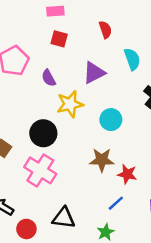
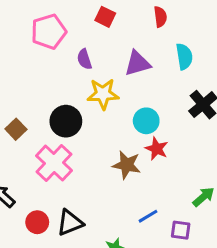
red star: (127, 174) -> (157, 149), moved
blue line: (116, 203) -> (148, 216), moved
black triangle: (64, 218) -> (70, 223), turned -40
red circle: (26, 229) -> (37, 222), moved

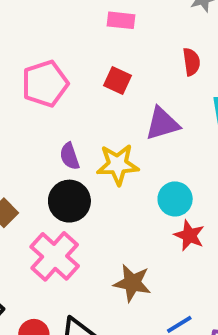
red square: (105, 17) -> (117, 81), moved
purple semicircle: (84, 59) -> (70, 156), moved
brown star: (127, 165) -> (132, 283), moved

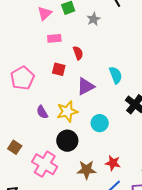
red semicircle: (191, 62) -> (78, 53), moved
black circle: (69, 201) -> (67, 141), moved
red star: (189, 235) -> (113, 163), moved

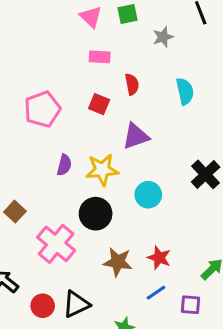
pink triangle: (45, 13) -> (91, 17), turned -42
cyan semicircle: (116, 75) -> (185, 91), moved
purple semicircle: (42, 112) -> (64, 165), turned -144

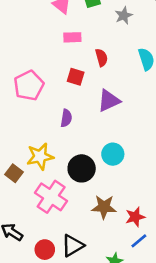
purple semicircle: (64, 165) -> (66, 118), moved
yellow star: (102, 170) -> (40, 157), moved
cyan circle: (148, 195) -> (113, 154), moved
red star: (159, 258) -> (135, 217), moved, turned -30
blue line: (156, 293) -> (139, 241), moved

